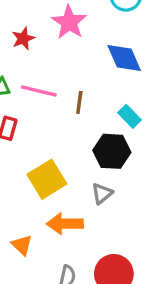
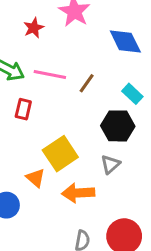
brown line: (79, 102) -> (87, 83), turned 30
orange triangle: (22, 245) -> (36, 178), moved

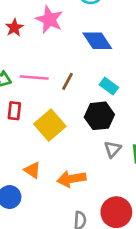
red star: (34, 28) -> (14, 28), moved
yellow square: (60, 154) -> (50, 125), moved
gray triangle: (110, 164) -> (113, 149), moved

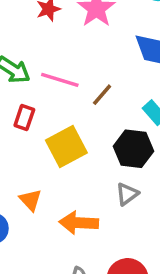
gray triangle: (113, 149) -> (127, 194), moved

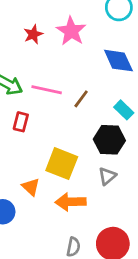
yellow square: (66, 146) -> (62, 164), moved, turned -36

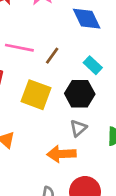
yellow square: (62, 164) -> (36, 95), moved
orange arrow: (71, 202) -> (61, 154), moved

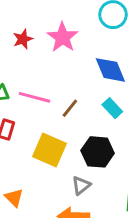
cyan rectangle: (93, 65) -> (112, 108), moved
gray triangle: (78, 128) -> (81, 185), moved

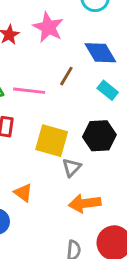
brown line: (70, 108) -> (66, 76), moved
gray triangle: (81, 185) -> (72, 167), moved

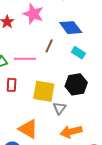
orange triangle: (23, 193) -> (28, 129), size x1.5

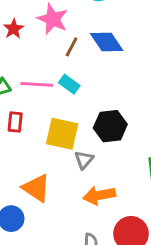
brown line: (49, 46) -> (72, 47), moved
cyan rectangle: (78, 53) -> (69, 84), moved

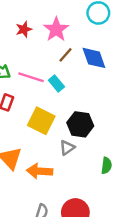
gray triangle: (84, 160) -> (67, 148), moved
orange arrow: (99, 195) -> (40, 171), moved

